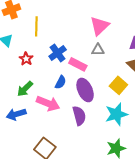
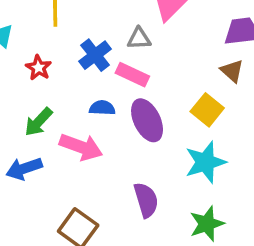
gray triangle: (98, 50) -> (139, 39), moved
blue semicircle: (61, 82) -> (102, 108), turned -112
purple semicircle: (79, 116) -> (146, 200), moved

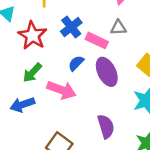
gray triangle: (139, 39) -> (118, 28), moved
red star: (38, 68) -> (32, 35), size x1.6
blue semicircle: (102, 108) -> (76, 63), turned -49

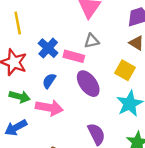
blue semicircle: (76, 63) -> (49, 81), moved
green arrow: (32, 73) -> (20, 97), turned -108

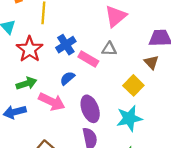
blue semicircle: (49, 81) -> (67, 78), moved
purple ellipse: (88, 84) -> (90, 109), moved
green arrow: (20, 97) -> (26, 83), turned -48

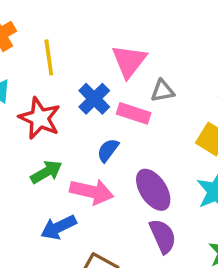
pink triangle: (116, 16) -> (129, 61), moved
blue arrow: (15, 112) -> (58, 227), moved

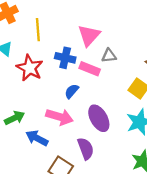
blue cross: (94, 99) -> (65, 58), turned -36
green arrow: (46, 172) -> (15, 118), moved
blue arrow: (58, 227) -> (37, 138), turned 50
purple semicircle: (163, 236) -> (86, 149), moved

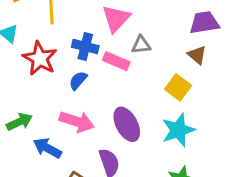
blue semicircle: (72, 91) -> (78, 80), moved

